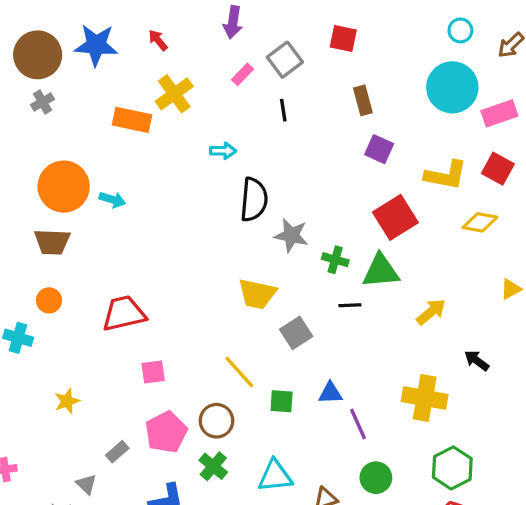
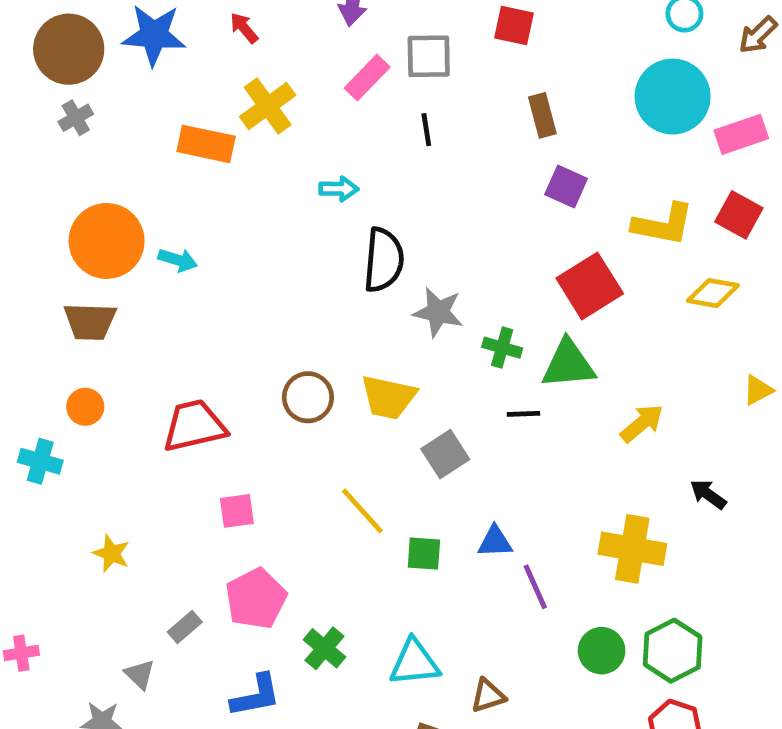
gray square: (285, 60) -> (429, 56), turned 36
pink rectangle: (243, 74) -> (367, 78), size x1.4
yellow star: (67, 401) -> (111, 554), turned -30
brown circle: (217, 421) -> (308, 397), moved
green circle: (376, 478) -> (602, 651), moved

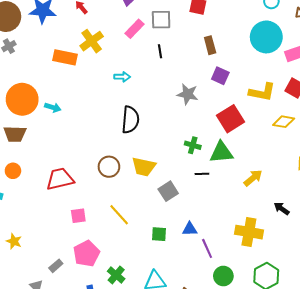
black semicircle: (384, 260) -> (130, 120), moved
gray star: (438, 312) -> (188, 94), moved
yellow line: (362, 511) -> (119, 215), moved
yellow star: (111, 554) -> (14, 241), moved
green circle: (602, 651) -> (223, 276), moved

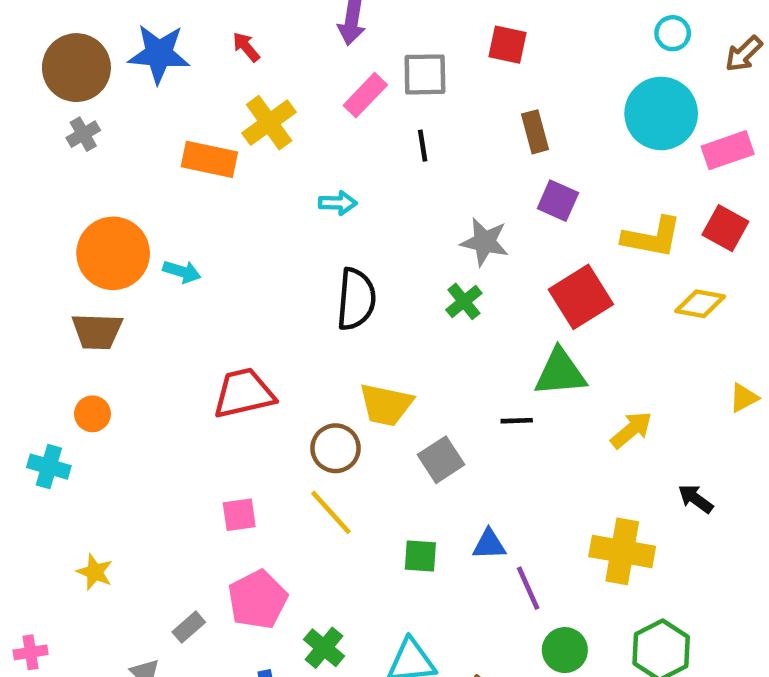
green cross: (193, 145) -> (464, 301), moved, turned 35
brown circle: (109, 167) -> (336, 448), moved
red trapezoid: (60, 179) -> (244, 393), moved

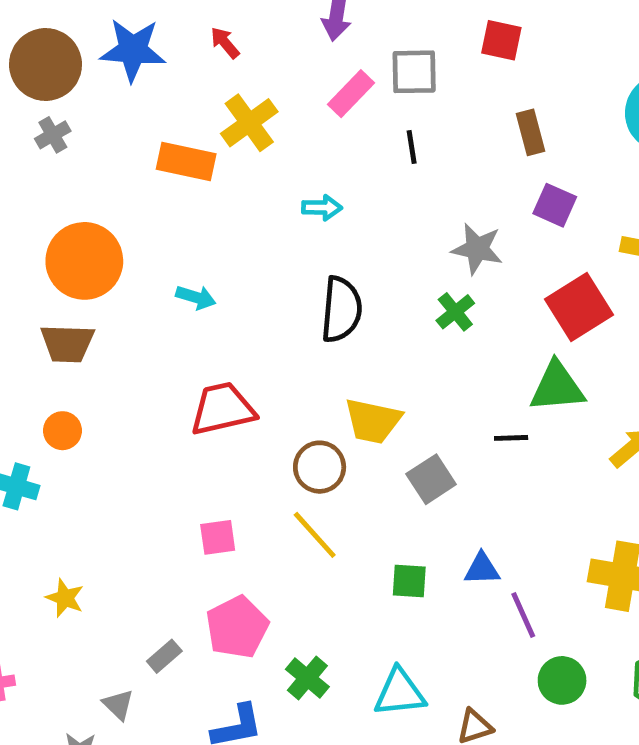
cyan arrow: (182, 272) -> (196, 297), moved

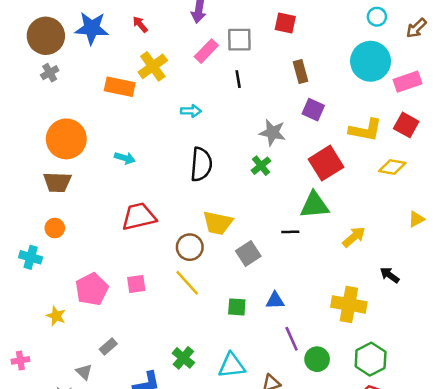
purple line: (523, 615) -> (292, 339), moved
pink pentagon: (237, 627) -> (92, 289), moved

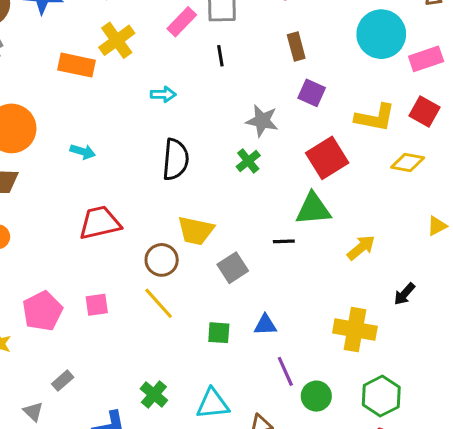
black arrow: (390, 275) -> (404, 294), turned -84

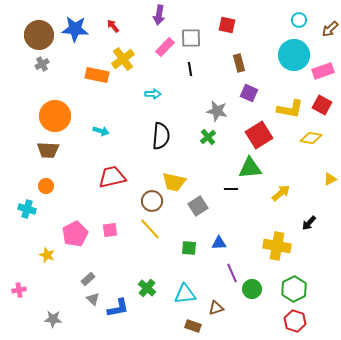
gray triangle: (33, 412) -> (93, 299), moved

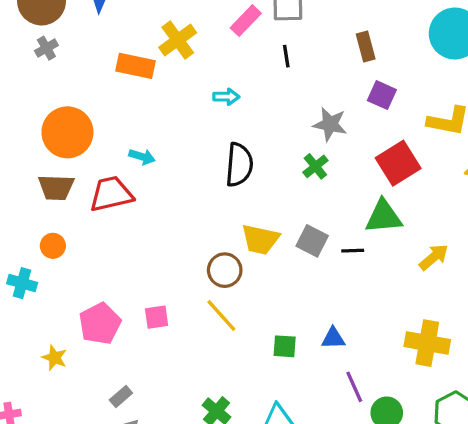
red trapezoid: (112, 177) -> (111, 194), moved
gray square: (198, 206) -> (312, 241), moved, turned -30

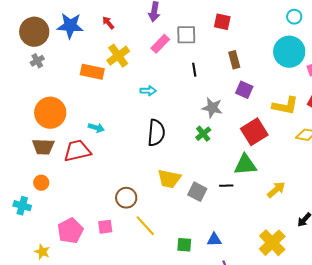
black line: (286, 56) -> (194, 70), moved
gray square: (312, 241) -> (197, 192), moved
brown circle: (225, 270) -> (126, 198), moved
yellow cross: (427, 343) -> (272, 243), turned 36

